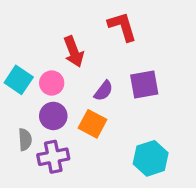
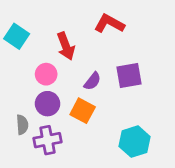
red L-shape: (122, 26) -> (109, 24), turned -44
cyan square: (19, 80) -> (17, 36), moved

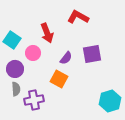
cyan square: (17, 36) -> (12, 40), moved
purple circle: (48, 104) -> (15, 69), moved
cyan hexagon: (135, 142) -> (110, 101), moved

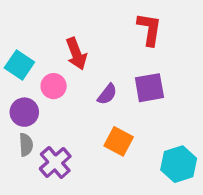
red L-shape: (78, 17) -> (149, 29), moved, turned 70
orange square: (59, 79) -> (119, 141), moved
purple cross: (34, 100) -> (55, 162), turned -30

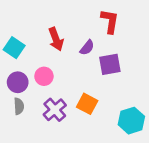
pink circle: (54, 86) -> (44, 76), moved
purple semicircle: (107, 94) -> (87, 48), moved
purple cross: (55, 162) -> (55, 110), moved

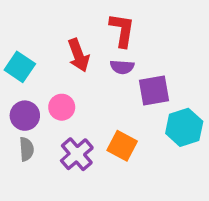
red L-shape: (110, 21) -> (122, 30), moved
purple semicircle: (87, 48) -> (122, 67), turned 56
cyan hexagon: (131, 121) -> (184, 127), moved

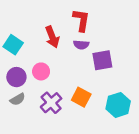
cyan hexagon: (184, 127) -> (118, 105), moved
gray semicircle: (27, 149) -> (18, 99), turned 64

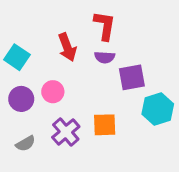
orange square: (81, 97) -> (105, 125), turned -30
gray semicircle: (18, 99) -> (26, 143), moved
cyan hexagon: (118, 105) -> (158, 109), moved

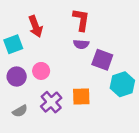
red arrow: (67, 47) -> (36, 26), moved
cyan square: (17, 57) -> (13, 44), turned 36
purple square: (132, 77) -> (102, 60), turned 30

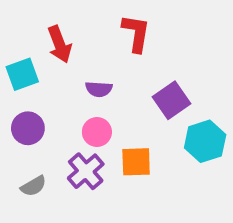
purple semicircle: (81, 44) -> (99, 89), moved
purple square: (102, 60) -> (172, 100), turned 35
pink circle: (41, 71) -> (97, 132), moved

